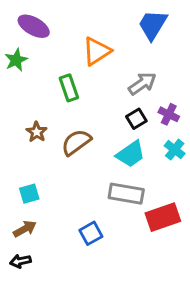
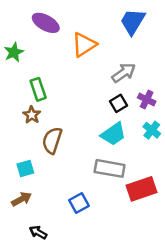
purple ellipse: (34, 26) -> (46, 23), moved
green rectangle: (69, 88) -> (38, 89), moved
brown semicircle: (76, 142) -> (52, 140), moved, turned -36
black arrow: (20, 261) -> (38, 232), moved, turned 42

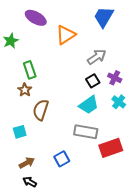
brown arrow: (21, 199) -> (27, 163), moved

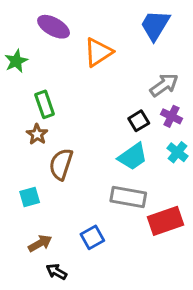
gray arrow: (97, 57) -> (164, 85), moved
black arrow: (30, 182) -> (56, 272), moved

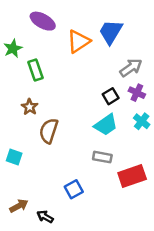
blue trapezoid: (155, 25) -> (111, 32), moved
green rectangle: (45, 104) -> (36, 70), moved
cyan square: (30, 197) -> (14, 157), moved, turned 35
gray rectangle: (128, 197) -> (102, 157), size x0.7
brown arrow: (40, 243) -> (19, 206), moved

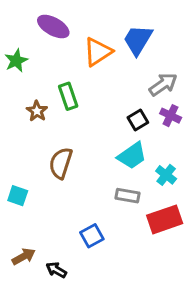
green rectangle: (36, 70) -> (68, 96), moved
brown star: (30, 107) -> (37, 111), moved
cyan cross: (142, 121) -> (166, 175), moved

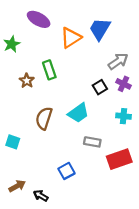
cyan trapezoid: (132, 156) -> (78, 113), moved
cyan cross: (166, 175) -> (124, 116), moved, turned -32

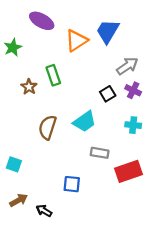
cyan square: (13, 142) -> (14, 164), moved
blue square: (67, 171) -> (72, 184), turned 35

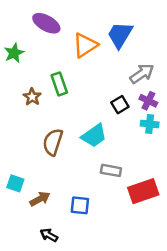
cyan cross: (133, 125) -> (150, 124), moved
brown arrow: (19, 200) -> (40, 199), moved

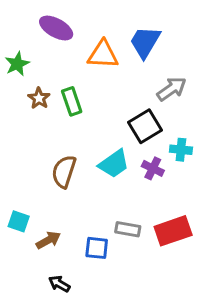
orange triangle: (85, 45) -> (103, 55), turned 36
brown star: (32, 97) -> (39, 98), moved
purple cross: (148, 101) -> (153, 168), moved
black square: (120, 105) -> (145, 126), size x1.5
gray rectangle: (111, 170) -> (128, 229), moved

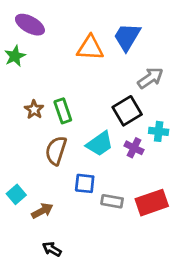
purple ellipse: (56, 28) -> (30, 25), moved
brown star: (39, 98) -> (34, 109), moved
green rectangle: (72, 101) -> (63, 111), moved
cyan square: (19, 221) -> (16, 194), turned 30
blue square: (97, 248) -> (85, 183), moved

